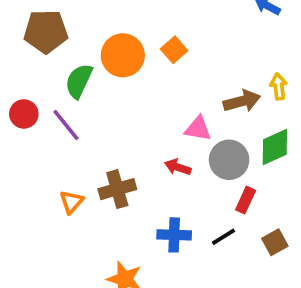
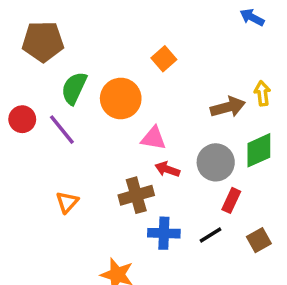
orange circle: (123, 55) -> (121, 98), moved
pink triangle: (198, 129) -> (154, 138), moved
brown cross: (117, 189) -> (136, 195), moved

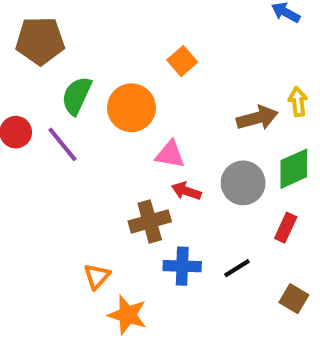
red rectangle: (231, 200) -> (286, 228), moved
orange triangle: (67, 202) -> (97, 276), moved
brown square: (259, 240) -> (294, 299), moved, turned -30

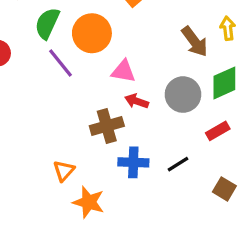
brown arrow: (257, 118) -> (195, 42), turned 68
purple line: (62, 144) -> (60, 63), moved
red rectangle: (286, 228) -> (218, 131), turned 35

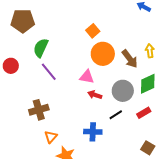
orange circle: (92, 33) -> (103, 54), moved
brown cross: (107, 126) -> (39, 110), moved
black line: (178, 164) -> (116, 115), moved

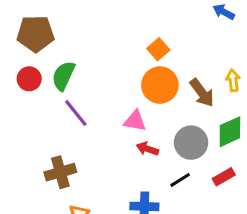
orange square: (93, 31) -> (158, 49), moved
red circle: (11, 66) -> (29, 79), moved

